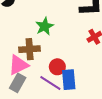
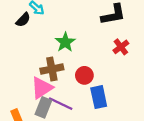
red circle: (57, 67) -> (84, 75), moved
purple line: (50, 83) -> (61, 104), moved

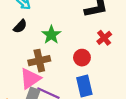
black semicircle: (23, 20) -> (20, 26), moved
red circle: (84, 75) -> (82, 58), moved

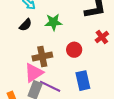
green star: (51, 35) -> (53, 22), moved, turned 30
red circle: (82, 58) -> (74, 50), moved

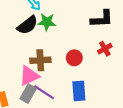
green star: (53, 22) -> (47, 22), moved
black semicircle: (25, 25) -> (28, 25), size x1.5

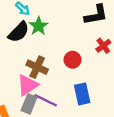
green star: (47, 22) -> (39, 26), turned -30
brown cross: (40, 60) -> (37, 67), turned 36

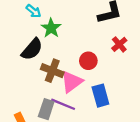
black semicircle: (19, 32) -> (32, 49), moved
pink triangle: (28, 85) -> (72, 82), moved

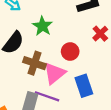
green star: (51, 28) -> (42, 26), moved

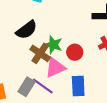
green star: (42, 26) -> (53, 45), moved, turned -30

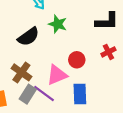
green star: (53, 45) -> (58, 24), moved
brown cross: (40, 53) -> (21, 72), moved

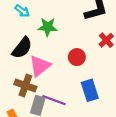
pink triangle: (57, 75) -> (40, 66), moved

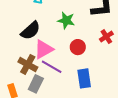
green star: (48, 27) -> (66, 20), moved
purple line: (54, 100) -> (52, 67), moved

